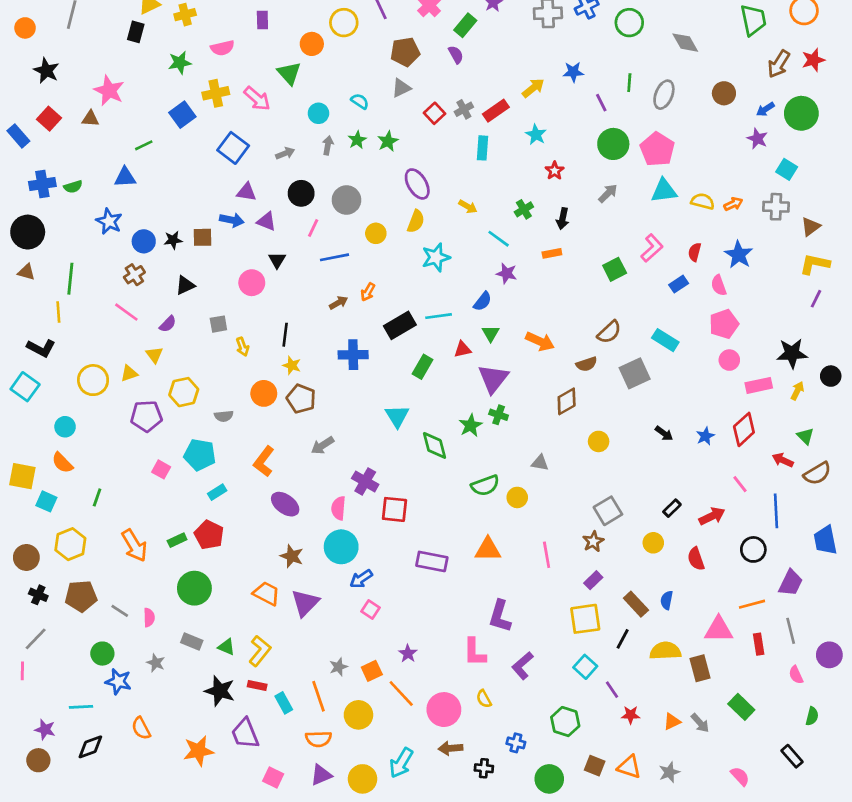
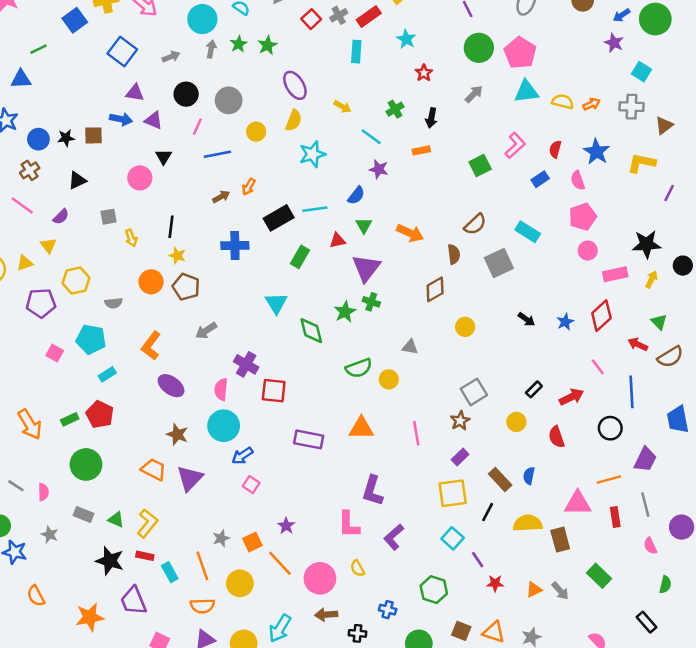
cyan circle: (318, 113) -> (202, 19), size x1.5
yellow L-shape: (815, 264) -> (642, 163), moved
brown semicircle: (587, 364) -> (454, 254), turned -78

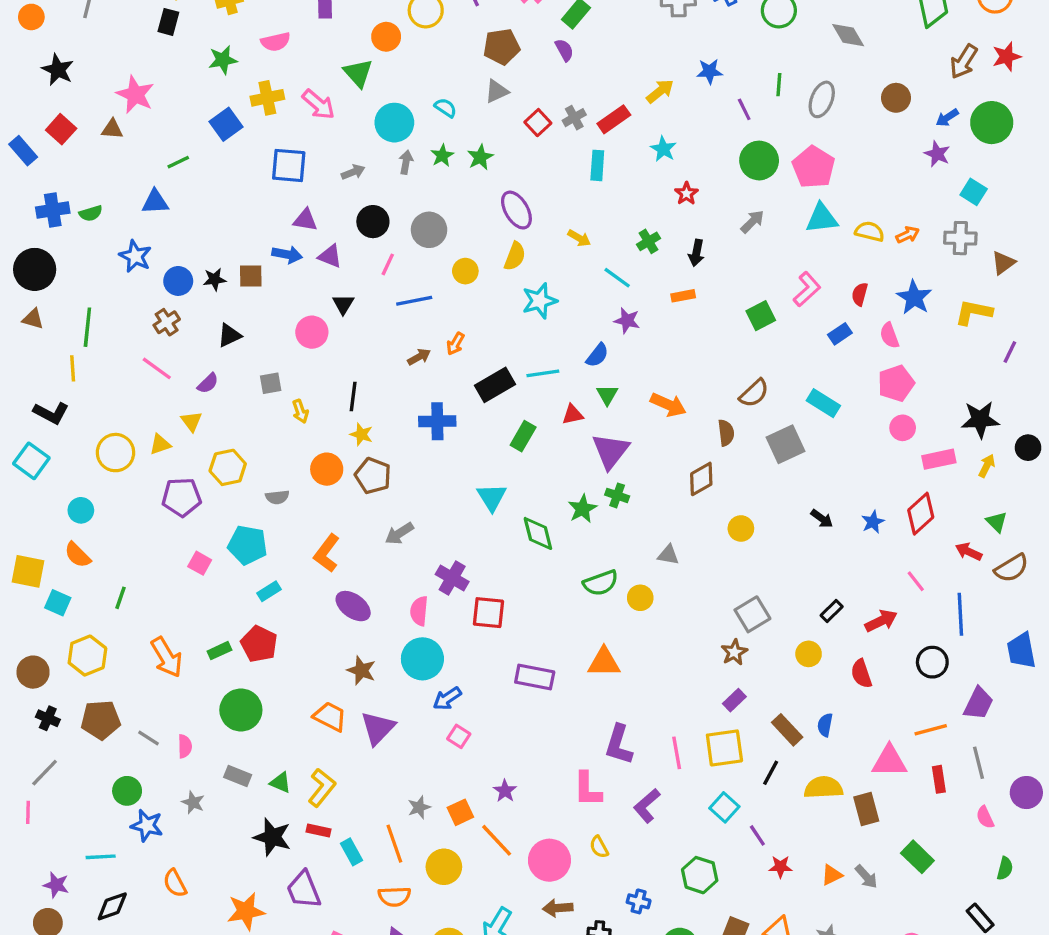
blue square: (122, 52) -> (289, 165), turned -32
pink line: (416, 433) -> (677, 753), moved

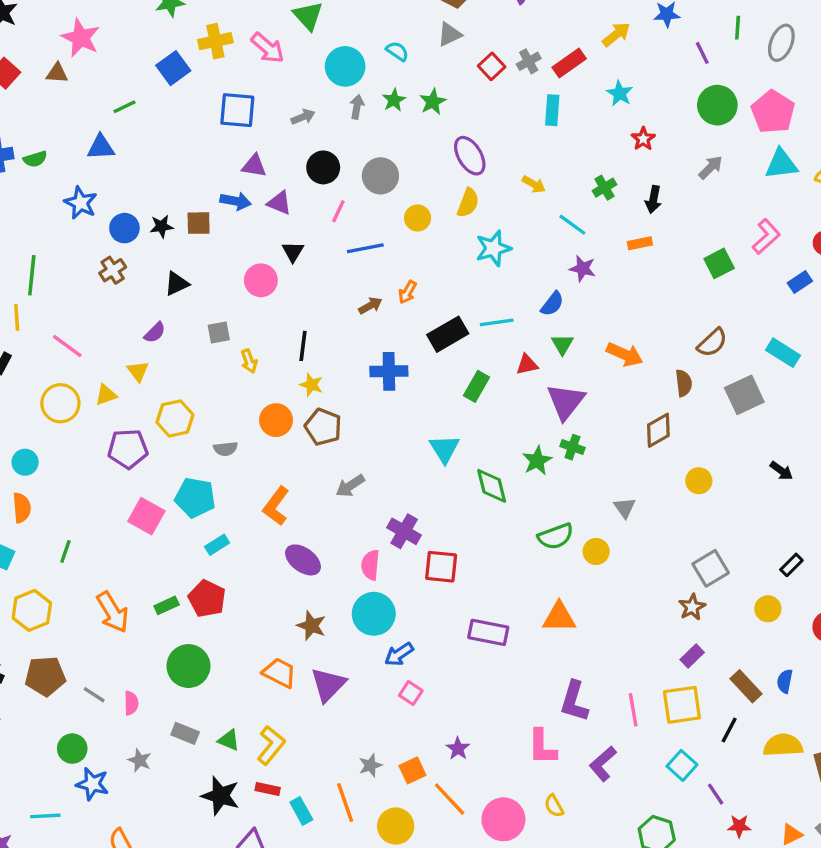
pink line: (157, 368) -> (67, 346), moved
orange semicircle: (78, 555) -> (22, 508), turned -140
gray triangle: (668, 555) -> (625, 508), turned 45
pink square: (200, 563) -> (146, 516), size x1.5

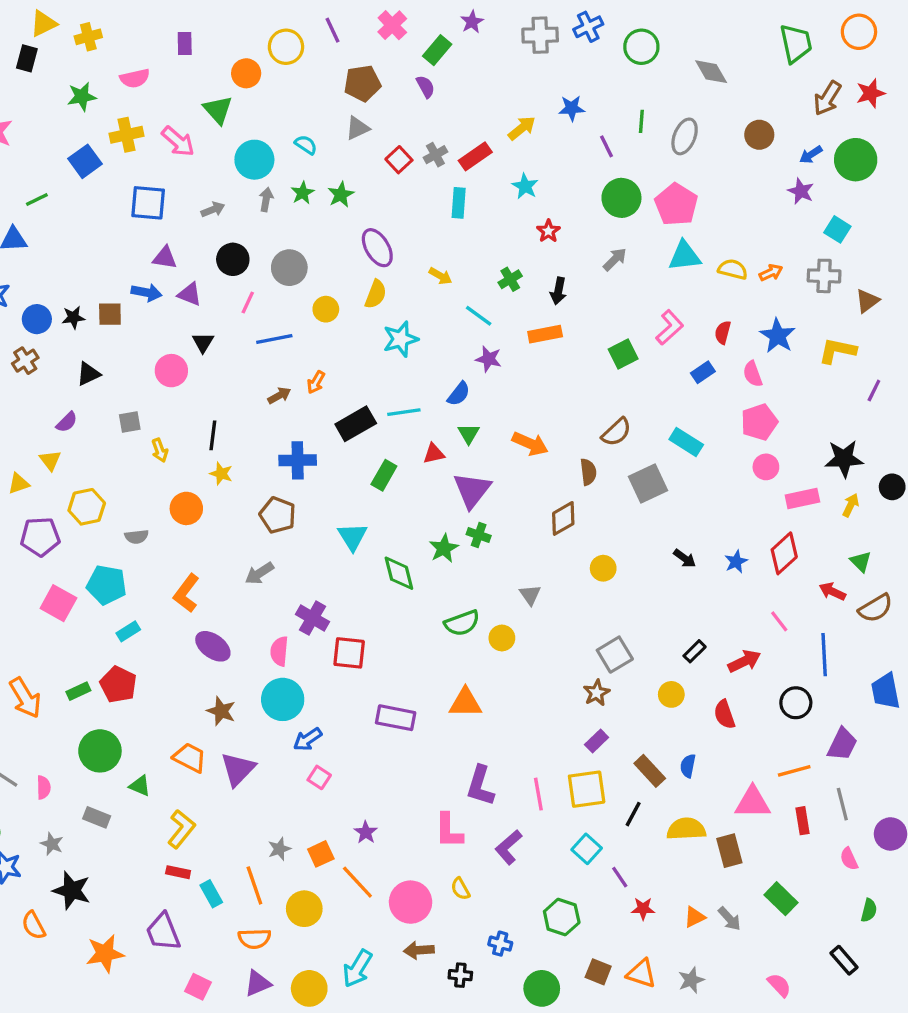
orange rectangle: (640, 243) -> (545, 334), size x1.4
brown pentagon: (323, 427) -> (278, 515), moved
green triangle: (229, 740) -> (140, 786), moved
black star: (220, 796) -> (72, 890), moved

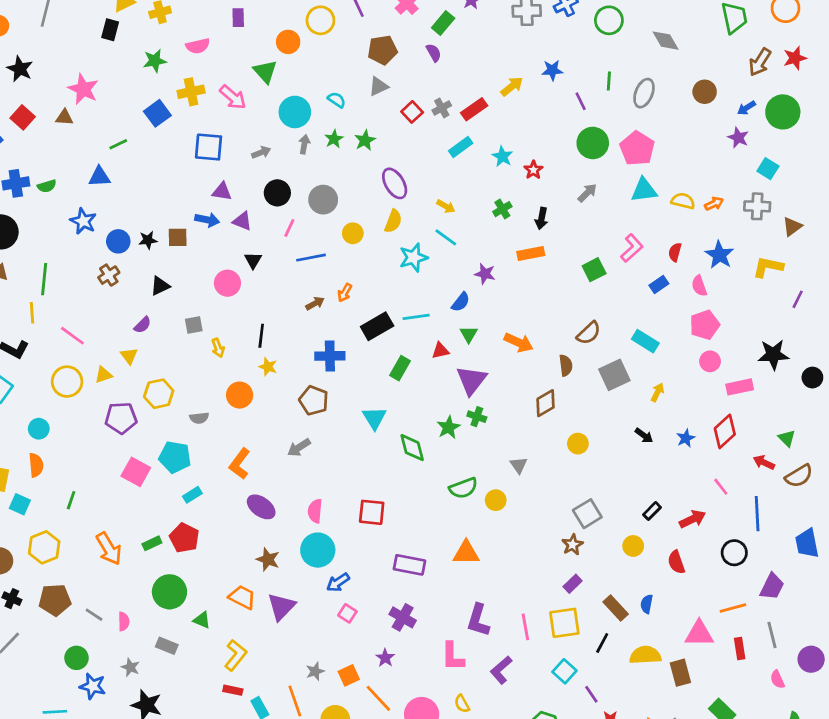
cyan star: (525, 186) -> (502, 156), moved
cyan rectangle: (459, 203) -> (461, 147), turned 50
cyan line: (479, 316) -> (446, 237), moved
yellow arrow: (851, 505) -> (657, 392), moved
purple cross: (313, 618) -> (403, 617), moved

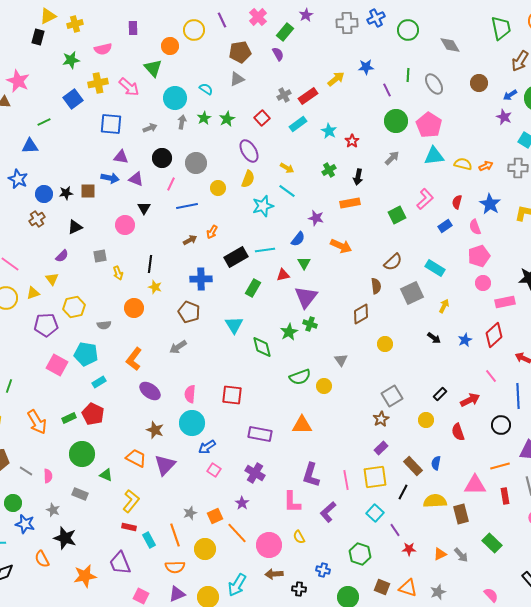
gray ellipse: (644, 93) -> (434, 84), turned -55
red square: (412, 112) -> (262, 118), moved
orange arrow: (519, 342) -> (341, 246), moved

